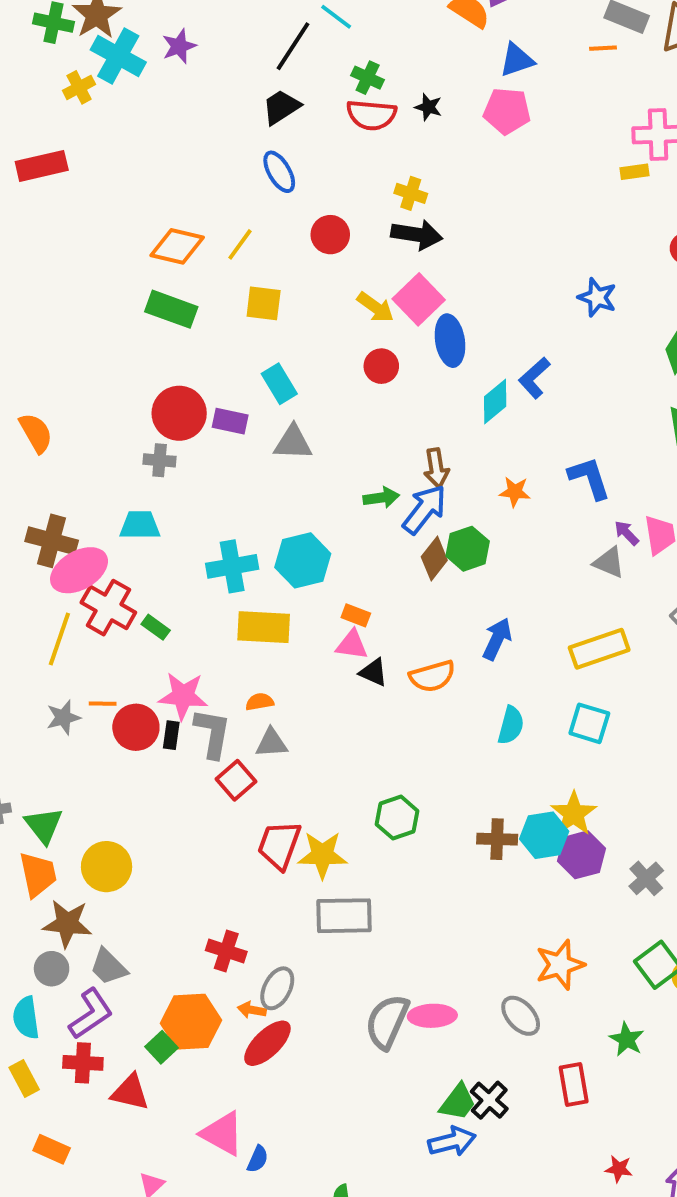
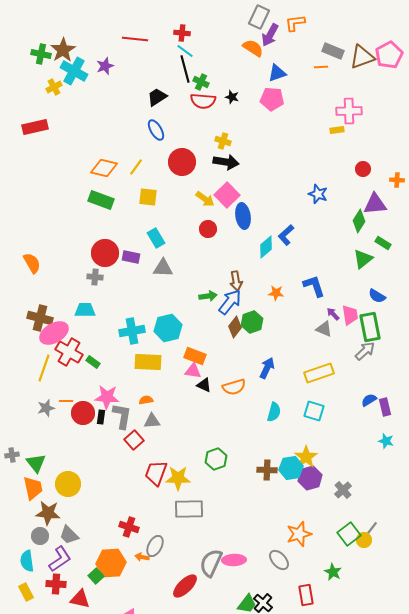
black line: (293, 46) -> (185, 69), moved, turned -48
red circle: (330, 235) -> (182, 162), size x1.4
orange rectangle: (356, 615) -> (195, 356), size x1.5
red ellipse: (267, 1043) -> (185, 586), moved

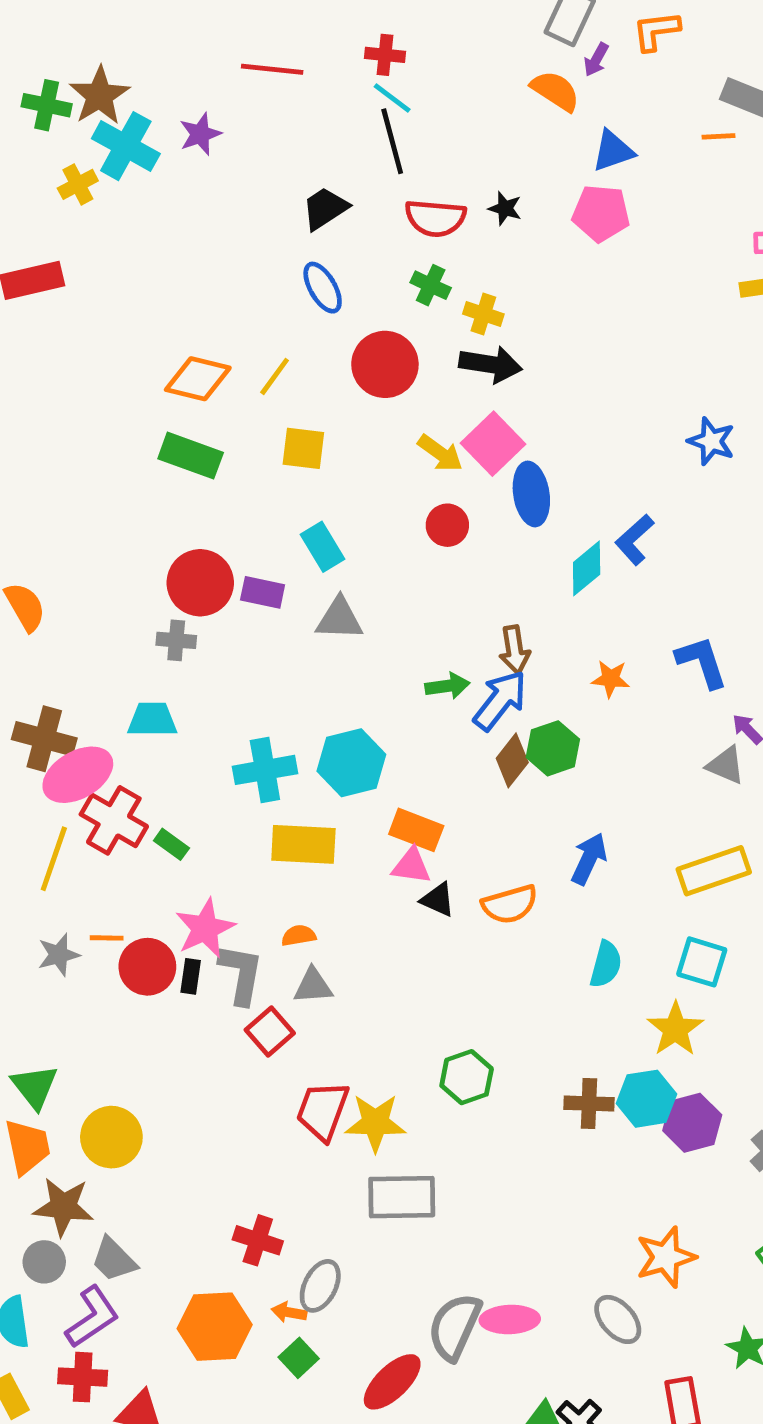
purple arrow: (270, 35) -> (596, 60), size x0.6
green cross: (201, 82) -> (431, 285), moved
pink star: (107, 397) -> (205, 928), turned -30
yellow star: (306, 457) -> (675, 1029), moved
green square: (96, 576) -> (299, 1358), moved

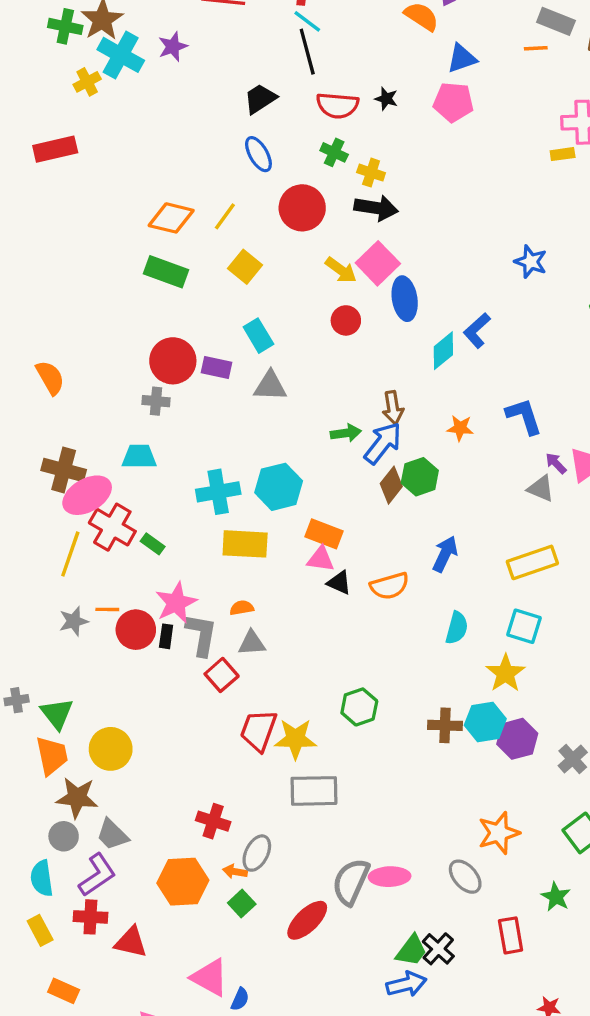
yellow square: (303, 448) -> (245, 267), turned 32

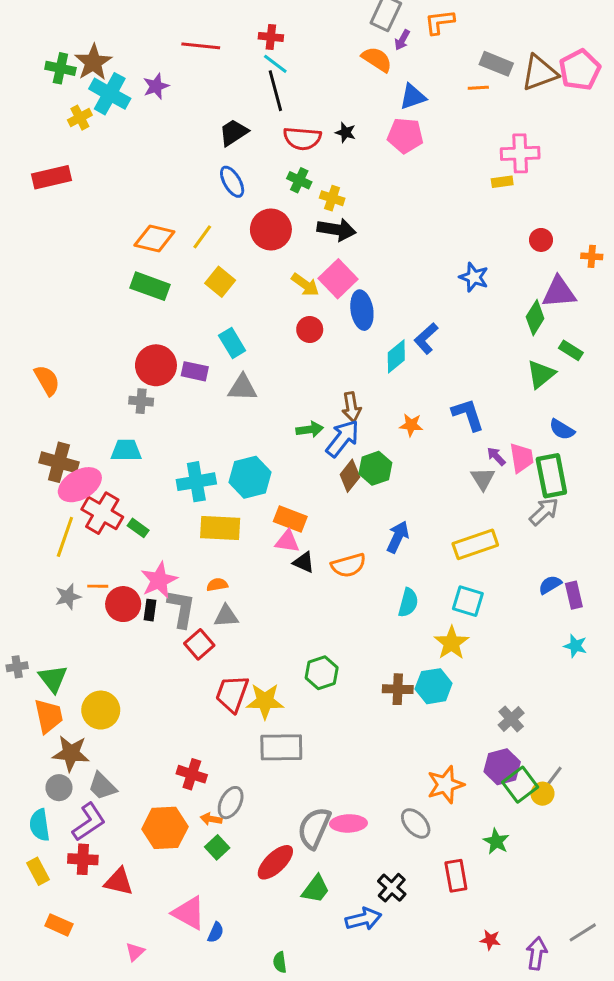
gray triangle: (541, 488) -> (483, 479), turned 35
purple hexagon: (517, 739) -> (502, 767), moved
green trapezoid: (411, 951) -> (316, 889), moved

